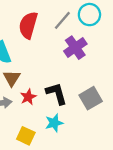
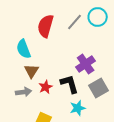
purple cross: (75, 48) -> (86, 64), moved
cyan star: (54, 123) -> (78, 108), moved

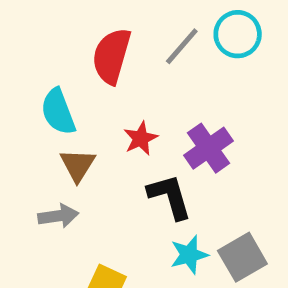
red star: (46, 87) -> (141, 138), moved
gray square: (99, 88) -> (242, 257), moved

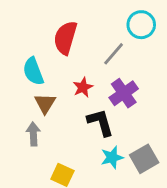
gray line: (182, 46) -> (114, 54), moved
gray arrow: (58, 216) -> (33, 134), turned -85

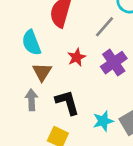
black L-shape: (100, 122) -> (67, 102), moved

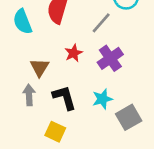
cyan semicircle: (31, 43) -> (22, 22), moved
cyan star: (103, 121) -> (102, 99), moved

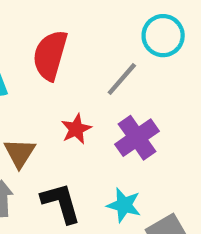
cyan star: (102, 99) -> (124, 205), turned 30

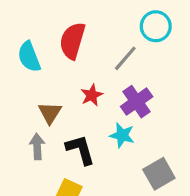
cyan star: (124, 205) -> (122, 135), moved

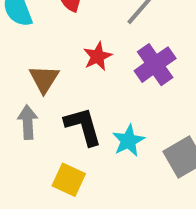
cyan star: (122, 135) -> (128, 141), moved, turned 30

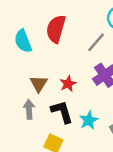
red star: (98, 56) -> (68, 84), moved

